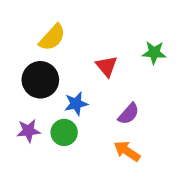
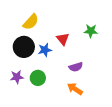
blue star: (76, 104) -> (45, 50), moved
purple semicircle: (129, 114) -> (76, 67), turned 32

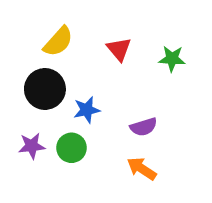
red triangle: (63, 39) -> (119, 49), moved
blue star: (45, 50) -> (87, 110), moved

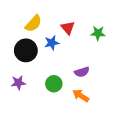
blue star: (87, 110) -> (52, 43), moved
green circle: (72, 148) -> (54, 84), moved

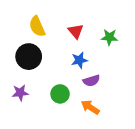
yellow semicircle: (33, 23) -> (37, 26), turned 114
blue star: (52, 43) -> (79, 60), moved

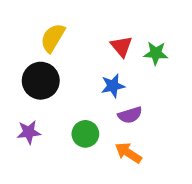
yellow semicircle: (37, 26) -> (53, 38), turned 55
red triangle: (76, 31) -> (121, 46), moved

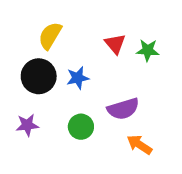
blue star: (113, 86) -> (78, 78), moved
purple semicircle: (130, 115) -> (123, 109), size x1.4
orange arrow: (128, 153) -> (139, 145), moved

